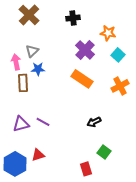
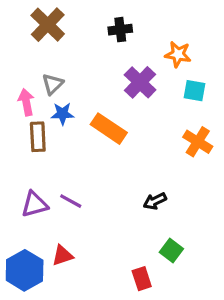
cyan square: (118, 55) -> (194, 91), turned -32
orange rectangle: (82, 79) -> (109, 129), moved
orange cross: (120, 86) -> (198, 142), turned -30

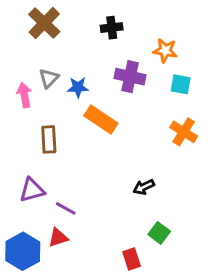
purple cross: (140, 82) -> (130, 77), turned -32
blue star: (63, 114) -> (78, 87), moved
brown rectangle: (38, 137) -> (49, 139), moved
purple line: (71, 201) -> (66, 208), moved

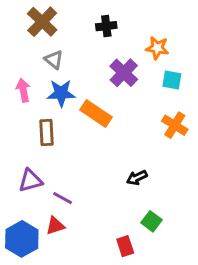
purple cross: (130, 77) -> (124, 73), turned 32
gray triangle: (49, 78) -> (54, 60), moved, turned -36
blue star: (78, 87) -> (61, 93), moved, size x1.4

